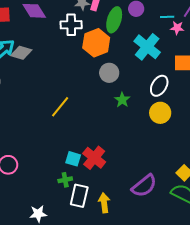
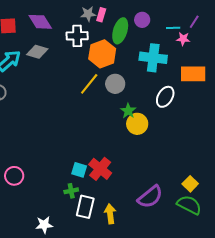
cyan cross: (147, 47) -> (153, 58), turned -32
gray diamond: (21, 53) -> (37, 52), moved
yellow line: (60, 107) -> (89, 84), moved
yellow circle: (160, 113) -> (137, 124), moved

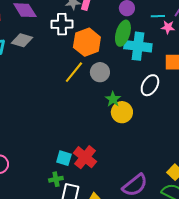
green ellipse: (120, 31) -> (123, 33), moved

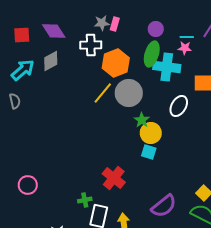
pink star: (168, 27) -> (185, 48), moved
gray diamond: (22, 40) -> (51, 61), turned -45
gray circle: (100, 72) -> (129, 93), size x1.4
cyan square: (64, 158) -> (149, 152), moved

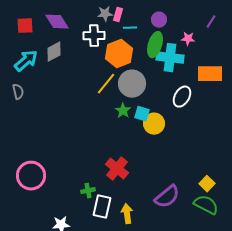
cyan line: (187, 37) -> (130, 28), moved
green star: (142, 120) -> (123, 111), moved
cyan square: (149, 152) -> (142, 114), moved
pink circle: (28, 185) -> (31, 176), size x1.5

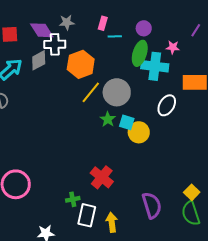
gray star: (105, 14) -> (67, 22), moved
white cross: (94, 36) -> (55, 44), moved
orange hexagon: (119, 54) -> (81, 64), moved
purple semicircle: (167, 197) -> (152, 205), turned -68
green semicircle: (206, 205) -> (191, 213), turned -135

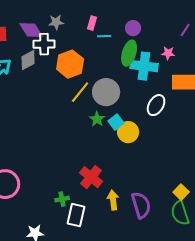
pink star: (173, 47) -> (168, 53), moved
cyan square: (127, 122) -> (116, 122), turned 35
yellow arrow: (112, 222) -> (113, 200), moved

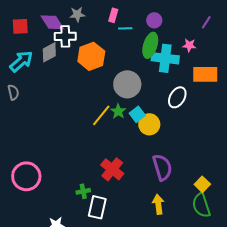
yellow line: (80, 92) -> (101, 115), moved
yellow arrow: (113, 200) -> (158, 204), moved
purple semicircle: (141, 205) -> (162, 167), moved

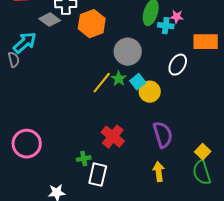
pink star: (189, 45) -> (177, 17), moved
gray diamond: (49, 52) -> (50, 20), turned 65
cyan cross: (165, 58) -> (166, 26), size x0.6
cyan arrow: (21, 61) -> (25, 43), moved

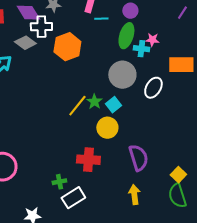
gray circle: (128, 52) -> (122, 75), moved
yellow circle: (150, 92) -> (107, 128), moved
red cross: (113, 137) -> (88, 160), turned -35
white rectangle: (98, 175) -> (73, 198), turned 45

